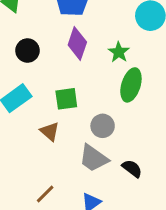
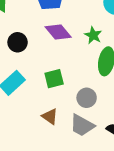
purple diamond: (77, 44) -> (58, 32), turned -52
brown triangle: (50, 131) -> (50, 116), moved

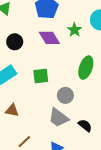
green star: (93, 35) -> (74, 30), moved
brown triangle: (50, 116) -> (12, 110), moved, turned -32

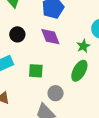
green star: (74, 30) -> (83, 46), moved

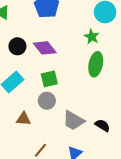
purple diamond: (50, 37) -> (45, 48), moved
gray circle: (56, 93) -> (47, 101), moved

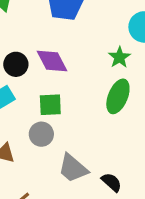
black circle: (17, 46) -> (16, 64), moved

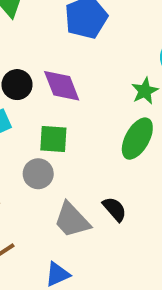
black semicircle: (112, 182) -> (115, 209), moved

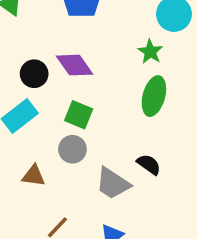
green square: (53, 139) -> (79, 115), turned 32

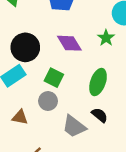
purple diamond: (75, 65) -> (69, 43), moved
black circle: (34, 74) -> (25, 47), size x1.5
green ellipse: (154, 96) -> (98, 82), moved

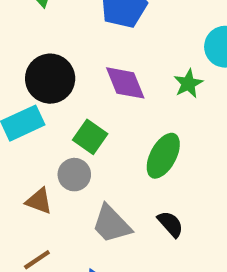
black semicircle: (100, 115) -> (170, 224), moved
brown triangle: (20, 117) -> (39, 201), moved

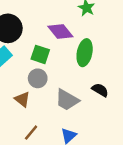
purple diamond: (125, 83) -> (60, 32), moved
brown triangle: (39, 201) -> (22, 99), turned 35

